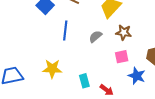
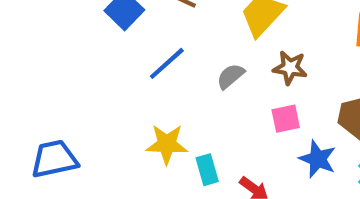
blue line: (65, 30) -> (167, 63), turned 42
yellow star: (52, 69) -> (167, 144), moved

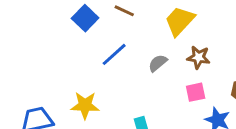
yellow star: (167, 144) -> (85, 105), moved

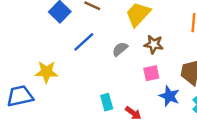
yellow star: (85, 105) -> (46, 72), moved

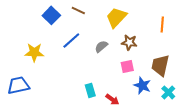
yellow star: (46, 72) -> (34, 52), moved

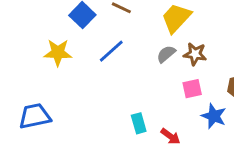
gray semicircle: (101, 46) -> (166, 54), moved
yellow star: (34, 52) -> (58, 53), moved

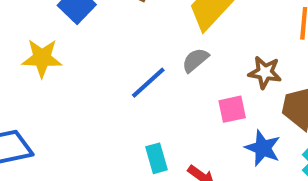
blue line: (111, 51) -> (148, 83), moved
brown star: (195, 54) -> (265, 72), moved

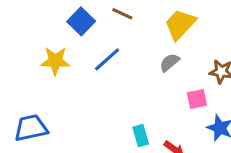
blue line: (148, 83) -> (107, 59), moved

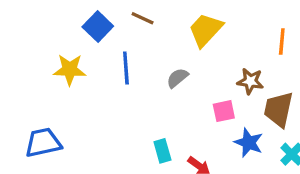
blue line: (107, 59) -> (126, 68), turned -52
gray semicircle: (170, 62) -> (177, 78), moved

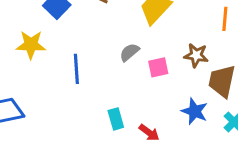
blue line: (126, 68) -> (76, 69), moved
pink square: (224, 111) -> (158, 67), moved

